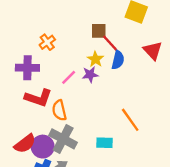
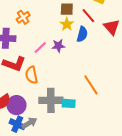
red line: (110, 43) -> (88, 16), moved
yellow star: (95, 59) -> (67, 24), moved
gray cross: (63, 139) -> (51, 100), moved, turned -30

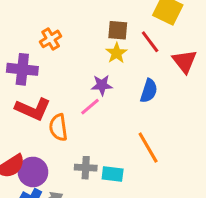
blue semicircle: (82, 34) -> (149, 91), moved
pink line: (40, 48) -> (90, 107), moved
gray cross: (51, 100) -> (86, 168), size x0.6

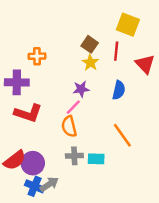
brown square: (118, 30) -> (90, 44), turned 35
orange cross: (51, 39) -> (37, 56), turned 35
red line: (150, 42) -> (116, 51), turned 48
orange semicircle: (58, 127) -> (69, 126), moved

